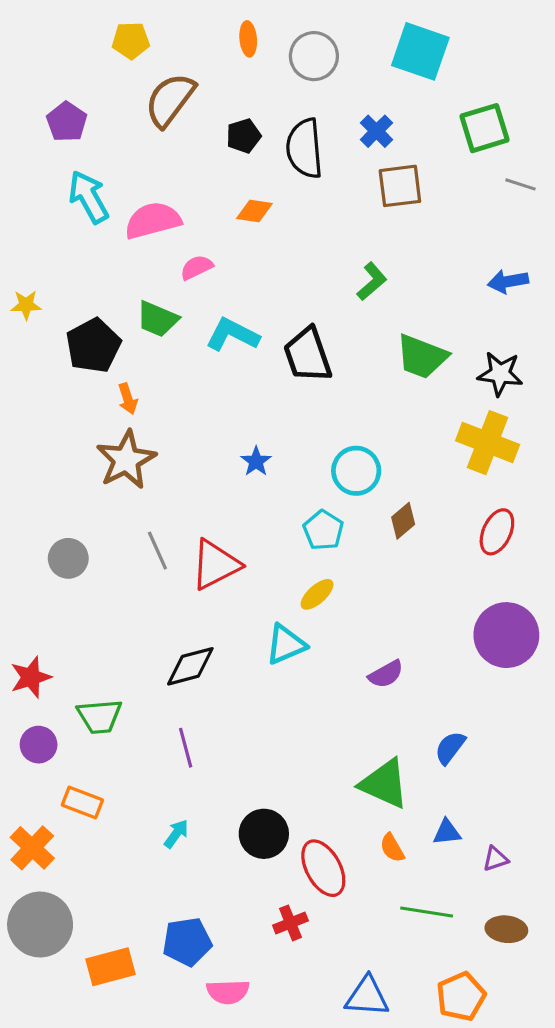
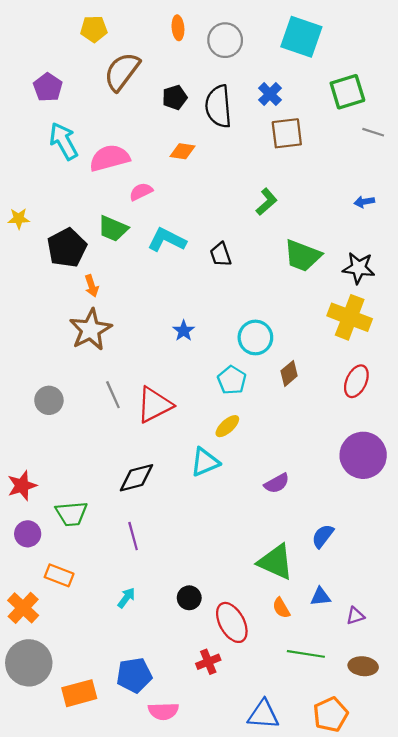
blue arrow: (508, 281) -> (364, 202), size x0.7
black trapezoid: (308, 355) -> (221, 254), size x0.6
black circle: (264, 834) -> (189, 598), size x0.7

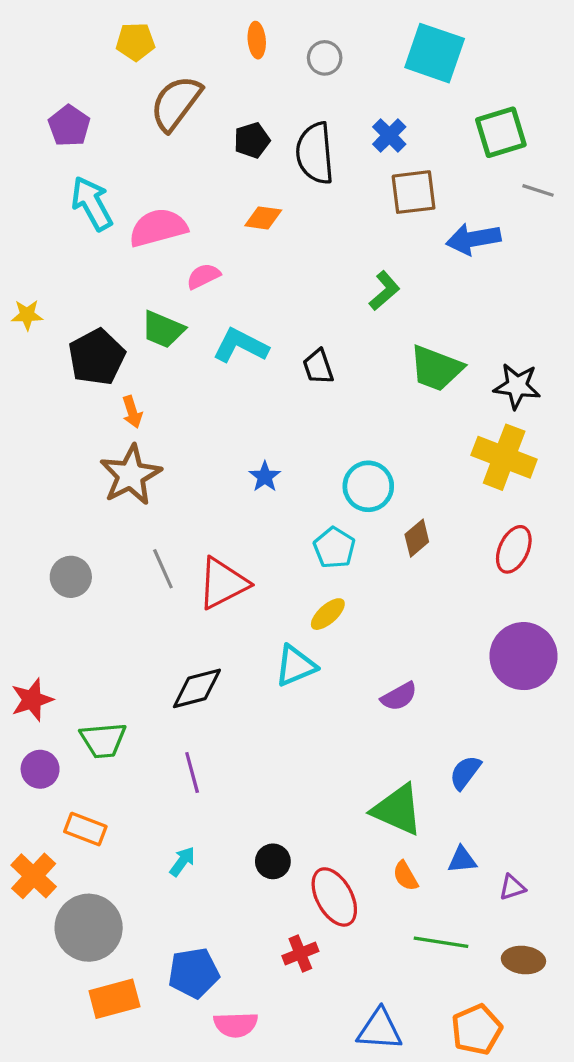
gray circle: (225, 40) -> (325, 58), size x0.7
blue arrow: (364, 202) -> (473, 239), moved, size x1.8
gray circle: (29, 663) -> (89, 928), moved

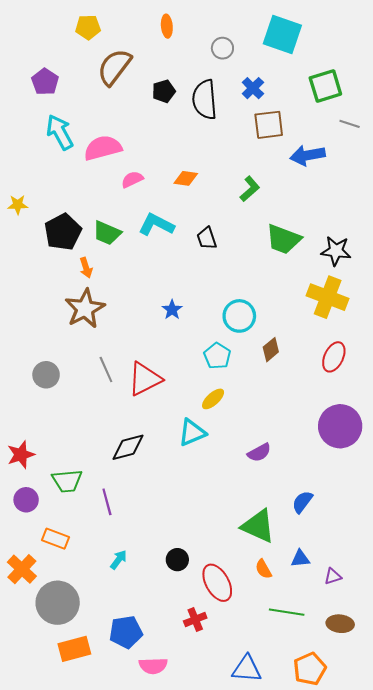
gray circle: (325, 58) -> (222, 48), moved
orange diamond: (263, 218) -> (186, 178), moved
green trapezoid: (163, 329) -> (107, 233), moved
purple line: (192, 772) -> (107, 502), moved

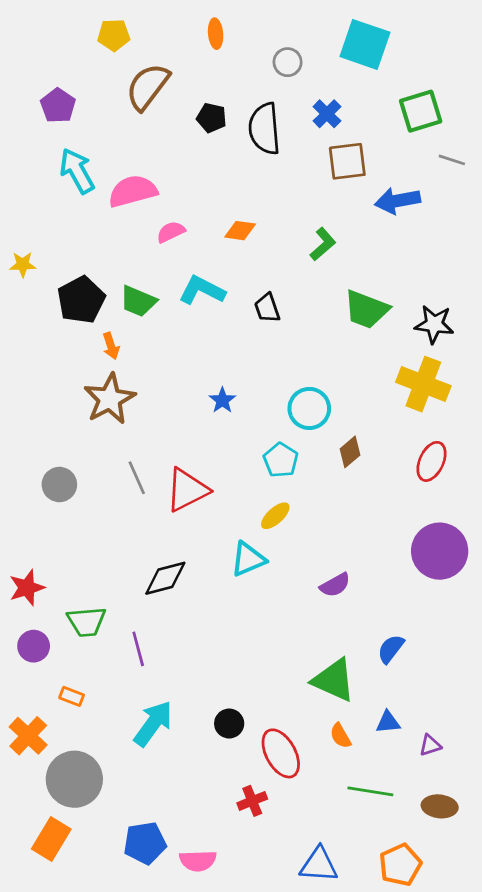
black pentagon: (164, 91) -> (211, 118), turned 30
orange rectangle: (55, 539) -> (72, 696), size x0.7
cyan arrow: (119, 560) -> (153, 724), size x1.8
blue pentagon: (126, 632) -> (145, 843), moved
orange rectangle: (74, 649) -> (51, 839), moved, turned -44

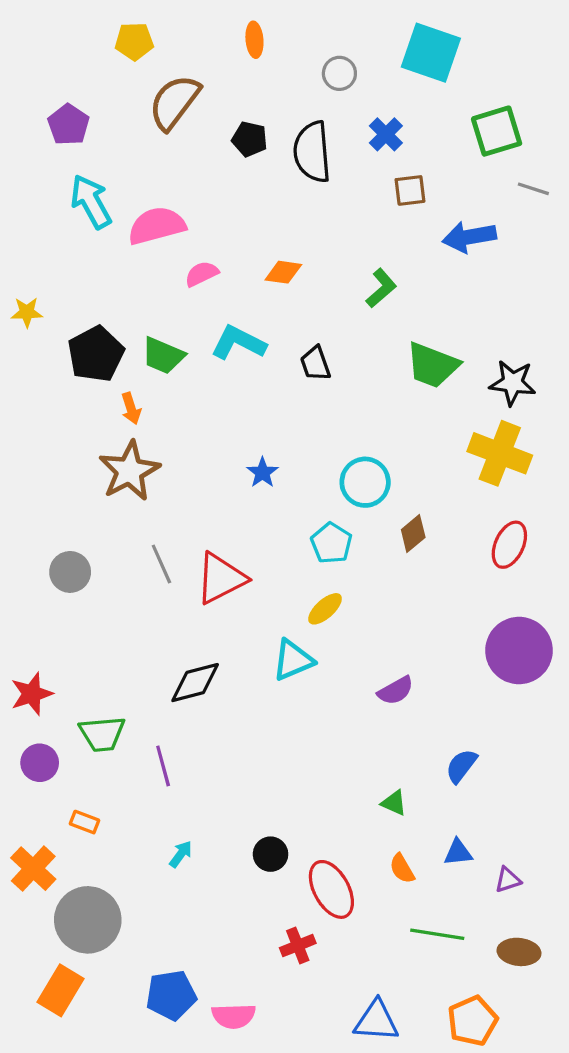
brown square: (347, 161) -> (410, 190), size x0.7
green triangle: (334, 680) -> (394, 803), size x0.5
cyan arrow: (153, 724) -> (181, 854), size x0.5

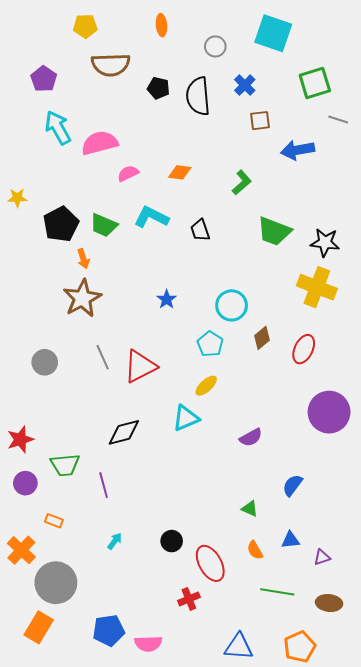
brown semicircle: (174, 102) -> (111, 65), turned -129
red ellipse: (509, 545) -> (304, 349), moved

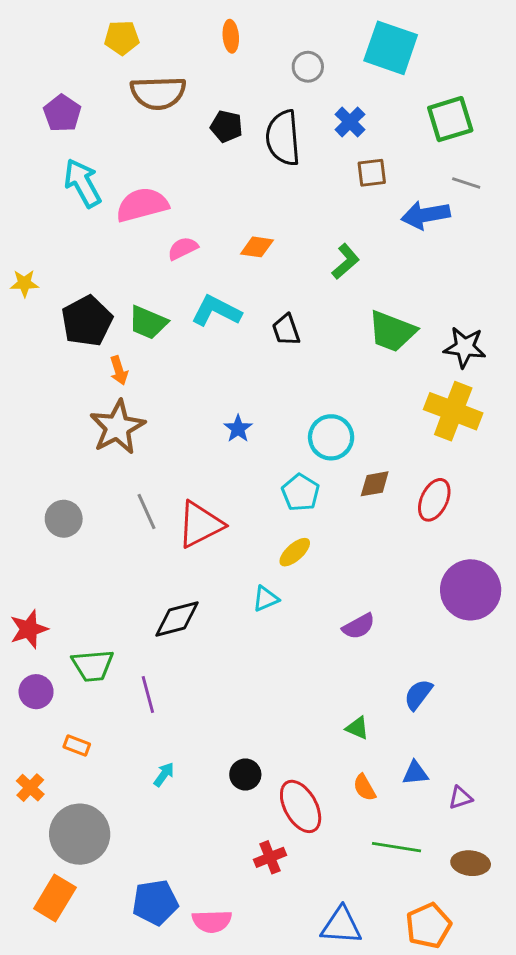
gray line: (338, 120) -> (466, 183), moved
brown diamond: (262, 338) -> (375, 484), turned 30
cyan triangle: (186, 418) -> (266, 599), size x0.7
orange cross: (21, 550) -> (30, 788), size x0.7

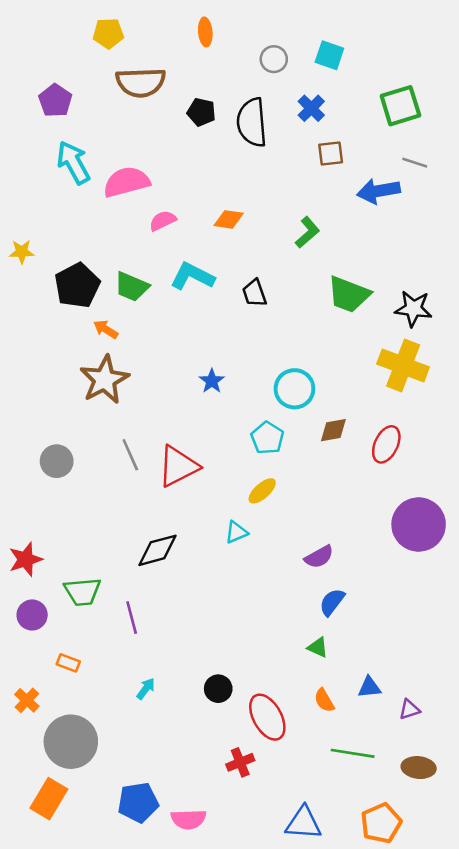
cyan square: (391, 48) -> (329, 55), moved, size x0.6
orange arrow: (119, 370) -> (106, 329), turned 140
blue semicircle: (418, 695) -> (332, 602), moved

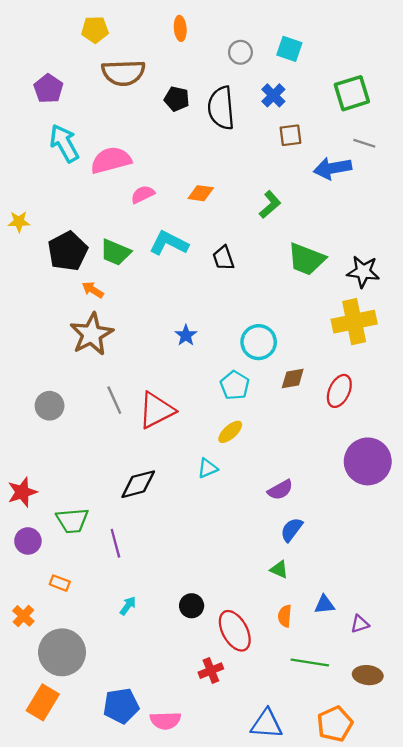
yellow cross: (403, 366) -> (354, 322), turned -33
orange semicircle: (324, 700) -> (285, 616), turned 35

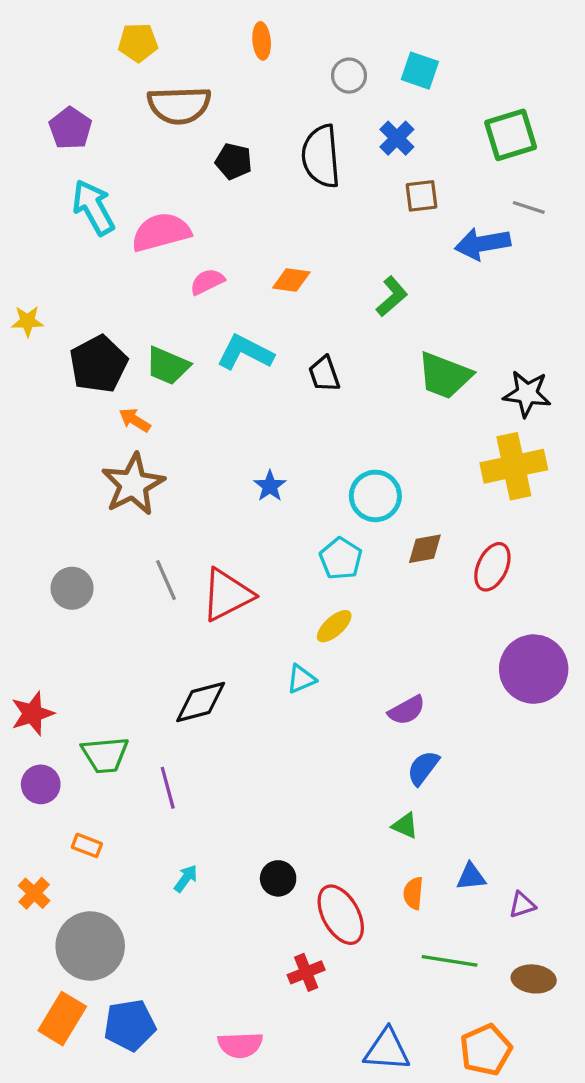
black pentagon: (177, 99) -> (234, 161), moved
blue pentagon: (121, 706) -> (130, 1025), moved

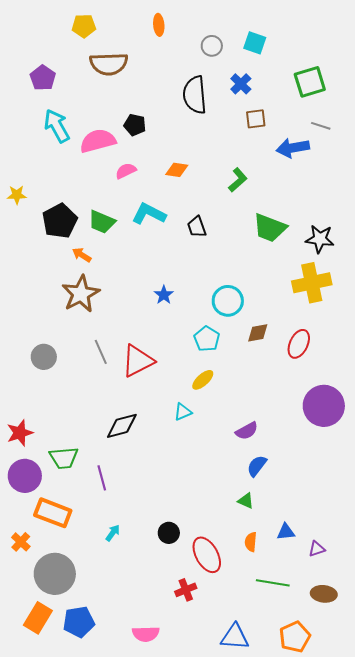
black pentagon: (234, 161) -> (135, 125), moved
purple circle: (41, 784) -> (25, 476), size x1.4
orange rectangle: (87, 845) -> (53, 513), size x2.0

